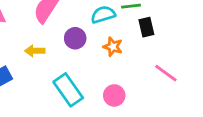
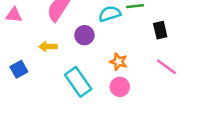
black rectangle: (146, 27) -> (160, 30), moved
orange star: (113, 47) -> (119, 62), moved

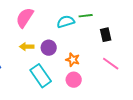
purple circle: (84, 35) -> (49, 48), moved
yellow arrow: (48, 47) -> (27, 47), moved

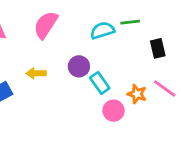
yellow arrow: (27, 47) -> (36, 73), moved
orange star: (73, 60) -> (137, 94), moved
cyan rectangle: (41, 76) -> (100, 83), moved, size x0.7

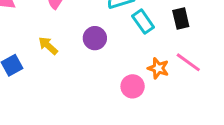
yellow arrow: (36, 73) -> (48, 46), turned 42
cyan rectangle: (100, 83) -> (143, 22), moved

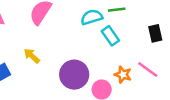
black rectangle: (181, 19) -> (155, 33), moved
purple circle: (95, 38) -> (74, 75), moved, size x1.5

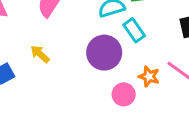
purple circle: (74, 75) -> (104, 53), moved

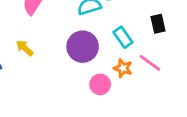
cyan rectangle: (134, 30) -> (123, 37), moved

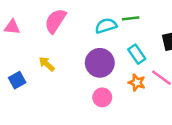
pink circle: (100, 84) -> (102, 97), moved

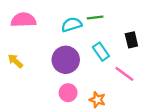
pink semicircle: (55, 21) -> (23, 20), turned 55
orange star: (137, 83) -> (97, 100), moved

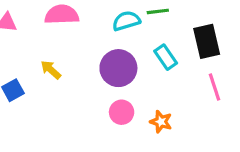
black rectangle: (131, 40) -> (207, 41), size x1.5
pink line: (124, 74) -> (214, 87), moved, turned 36

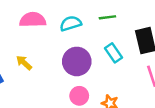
cyan semicircle: (126, 21) -> (71, 23), moved

